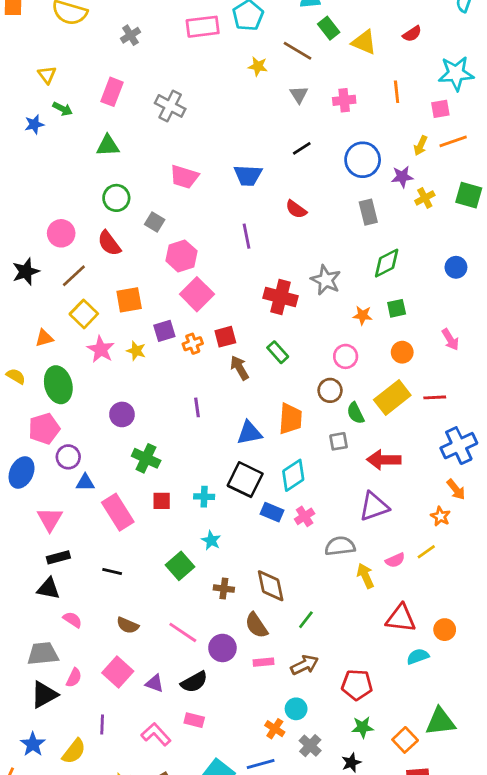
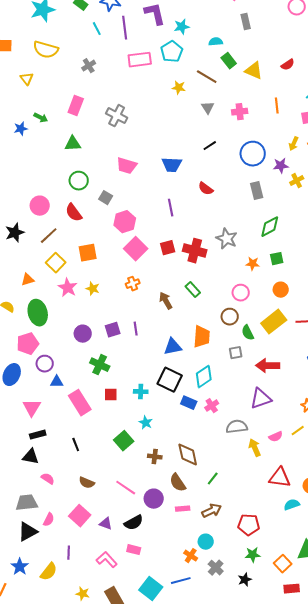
yellow triangle: (47, 75) -> (27, 79), moved
purple square: (164, 331) -> (113, 330), moved
red square: (225, 337) -> (168, 248), moved
black line: (112, 572) -> (76, 445), turned 56

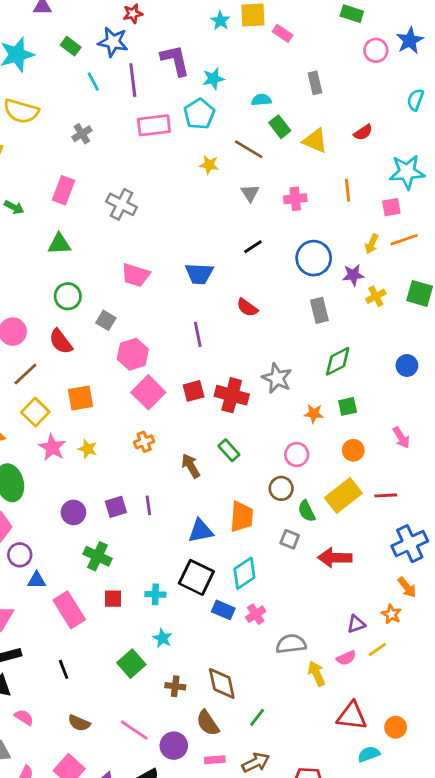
gray rectangle: (246, 22) -> (315, 83), moved
gray square: (236, 353) -> (290, 539), turned 32
purple triangle: (261, 399) -> (356, 624), moved, size x0.6

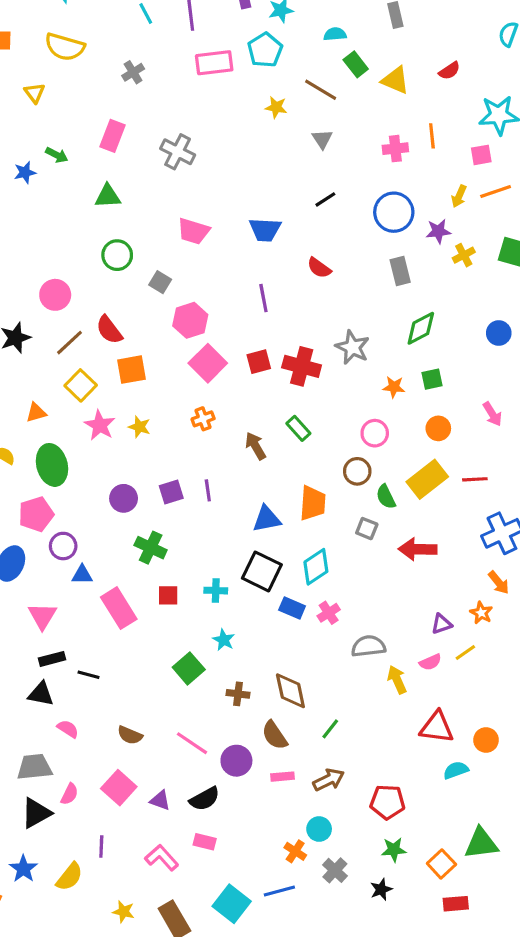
pink cross: (295, 199) -> (395, 149), moved
red semicircle: (61, 341) -> (109, 330), moved
black line: (64, 669) -> (89, 675), moved, turned -54

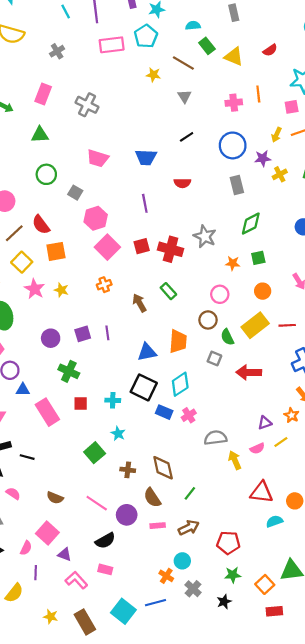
red semicircle: (319, 268) -> (182, 183), turned -35
pink semicircle: (69, 794) -> (26, 548), moved
purple triangle: (160, 800) -> (65, 554), moved

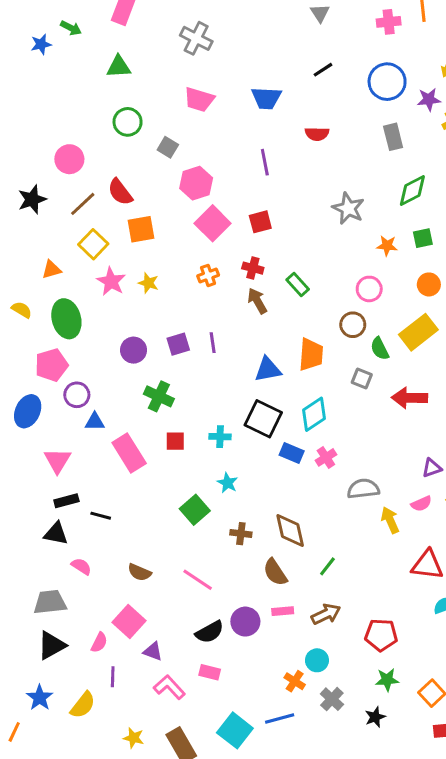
gray cross: (87, 105) -> (196, 38), moved
red cross: (171, 249) -> (253, 268), moved, size x0.6
purple circle: (127, 515) -> (245, 622), moved

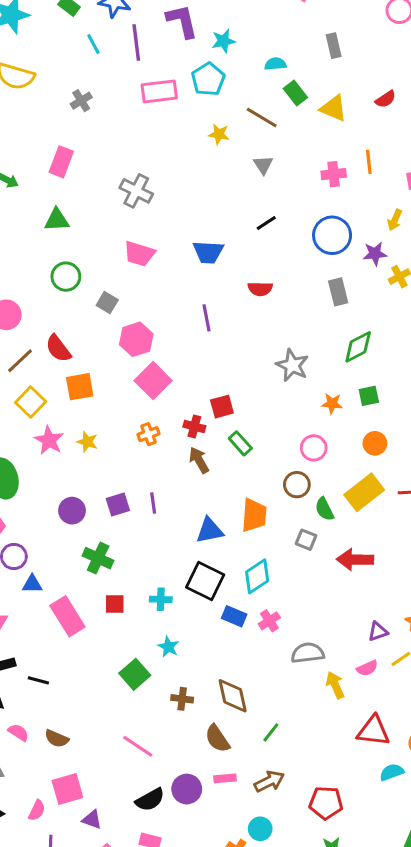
red square: (260, 222) -> (222, 407), moved
brown semicircle: (139, 572) -> (57, 739), moved
pink square: (129, 622) -> (67, 789), turned 32

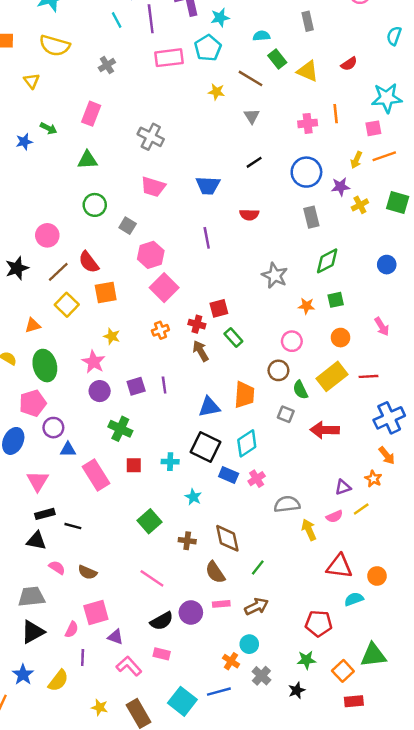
pink star: (49, 440) -> (94, 362), moved
cyan star: (168, 647) -> (193, 497), moved
red pentagon: (326, 803) -> (319, 623), moved

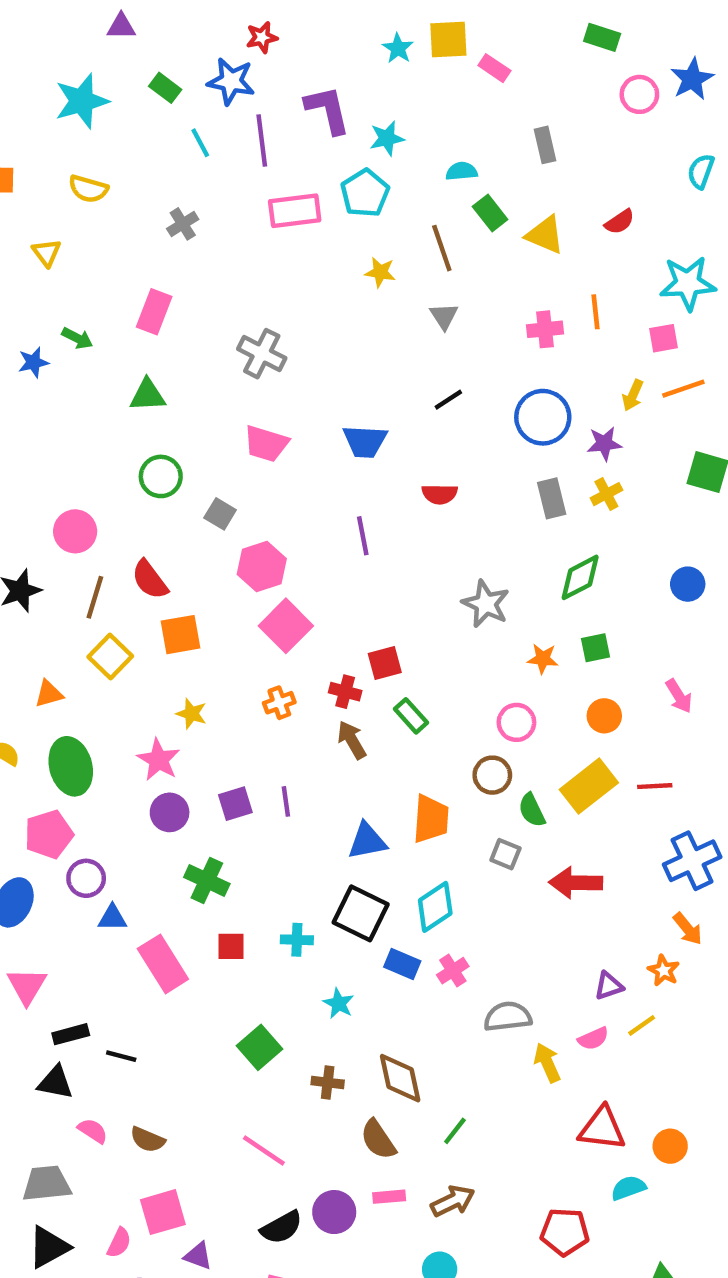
yellow semicircle: (55, 46) -> (88, 189), size x0.7
brown line: (250, 78) -> (442, 248), turned 40
yellow cross: (360, 205) -> (606, 494), moved
brown line: (58, 272) -> (95, 597), turned -30
pink triangle: (38, 481) -> (27, 986), moved

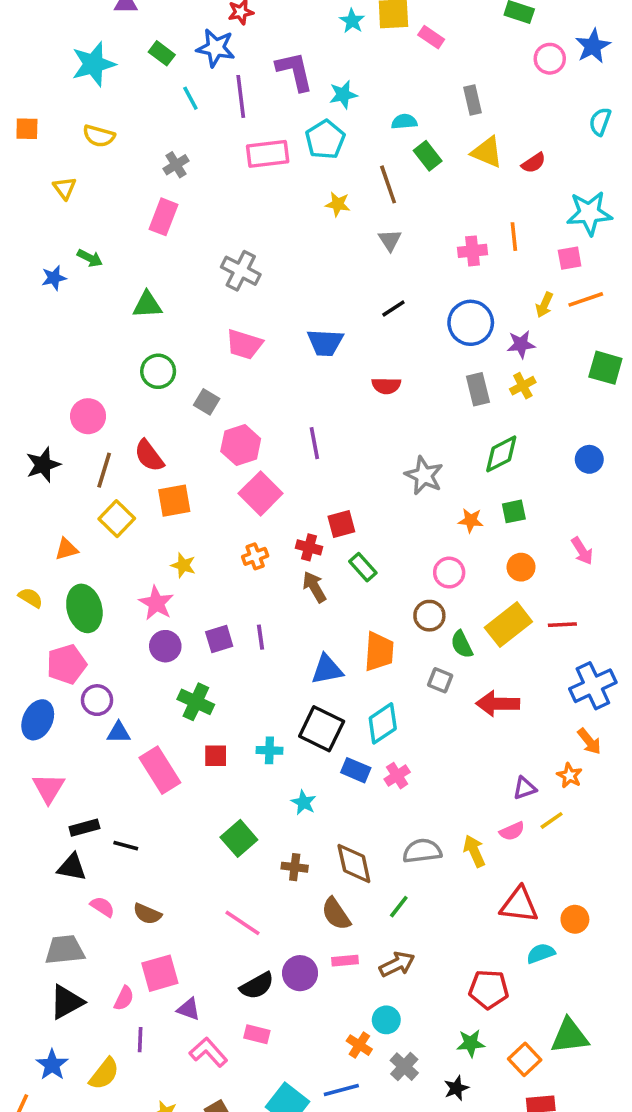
yellow triangle: (545, 235) -> (487, 152), moved
pink rectangle: (154, 312) -> (163, 217), moved
purple line: (363, 536) -> (314, 443), moved
gray semicircle: (508, 1017) -> (422, 851), moved

